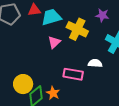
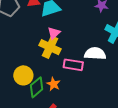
yellow cross: (77, 29) -> (50, 47), moved
white semicircle: (95, 63) -> (95, 54), size x1.5

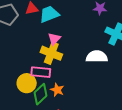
pink rectangle: (73, 65) -> (41, 72), moved

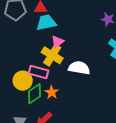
cyan trapezoid: (49, 14) -> (46, 23), moved
white semicircle: (97, 57) -> (79, 68), moved

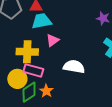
yellow cross: (52, 55) -> (27, 52), moved, turned -30

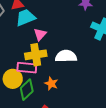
yellow cross: (27, 52) -> (36, 55), moved
orange star: (46, 91) -> (51, 84), moved

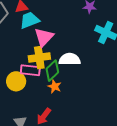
pink triangle: (40, 34) -> (44, 37), size x1.5
green diamond: (27, 90) -> (52, 71), moved

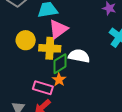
pink rectangle: (30, 70) -> (43, 88), moved
yellow circle: (16, 81) -> (26, 40), moved

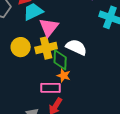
white semicircle: (79, 56) -> (76, 47), turned 30
green diamond: (60, 64) -> (60, 60), turned -40

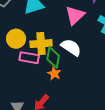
pink triangle: (49, 27) -> (75, 15), moved
pink rectangle: (50, 88) -> (29, 58), moved

